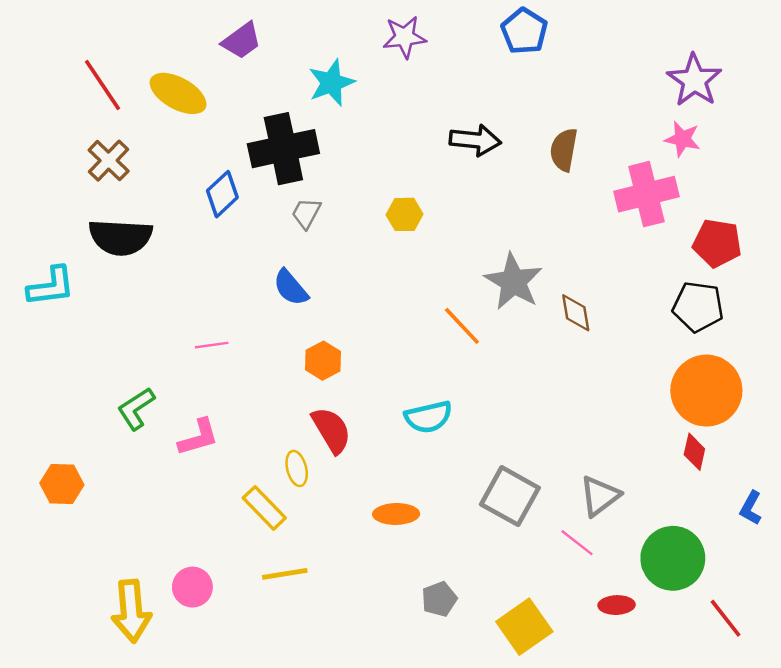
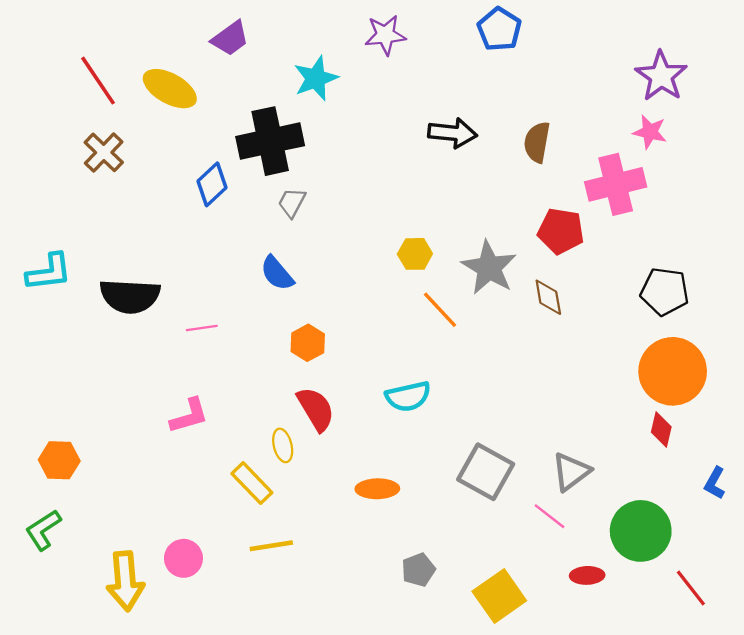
yellow hexagon: (404, 214) -> (415, 254), moved
black semicircle: (121, 237) -> (130, 296), moved
red pentagon: (717, 243) -> (561, 231), moved
green L-shape: (136, 409) -> (43, 530), moved

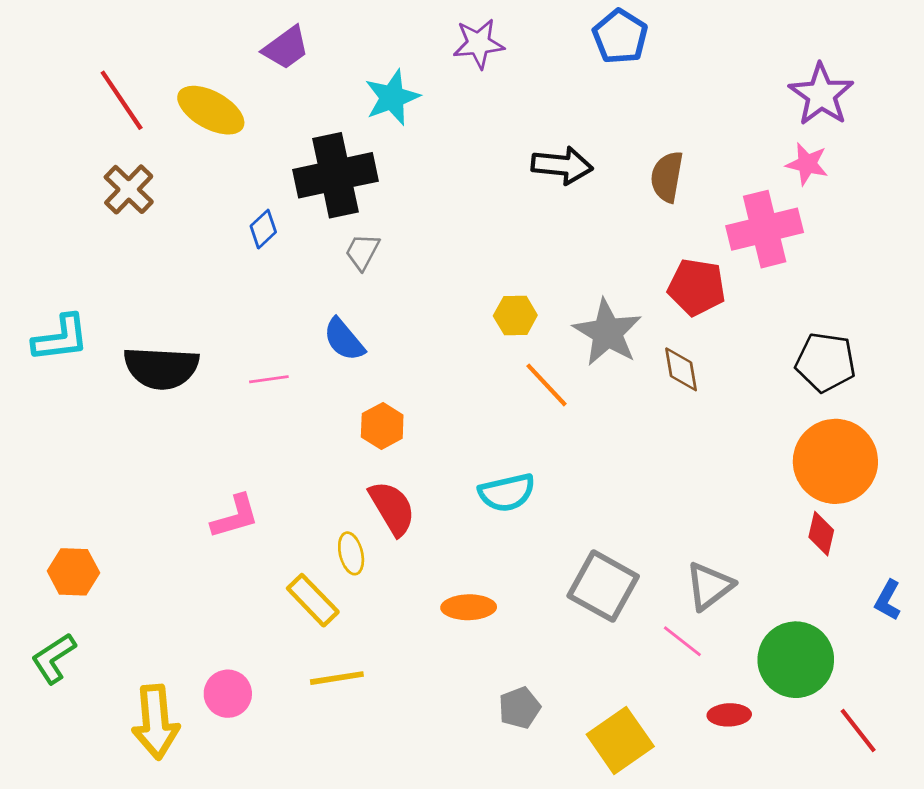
blue diamond: (212, 184) -> (263, 229), size x0.7
pink line: (202, 328) -> (269, 379), moved

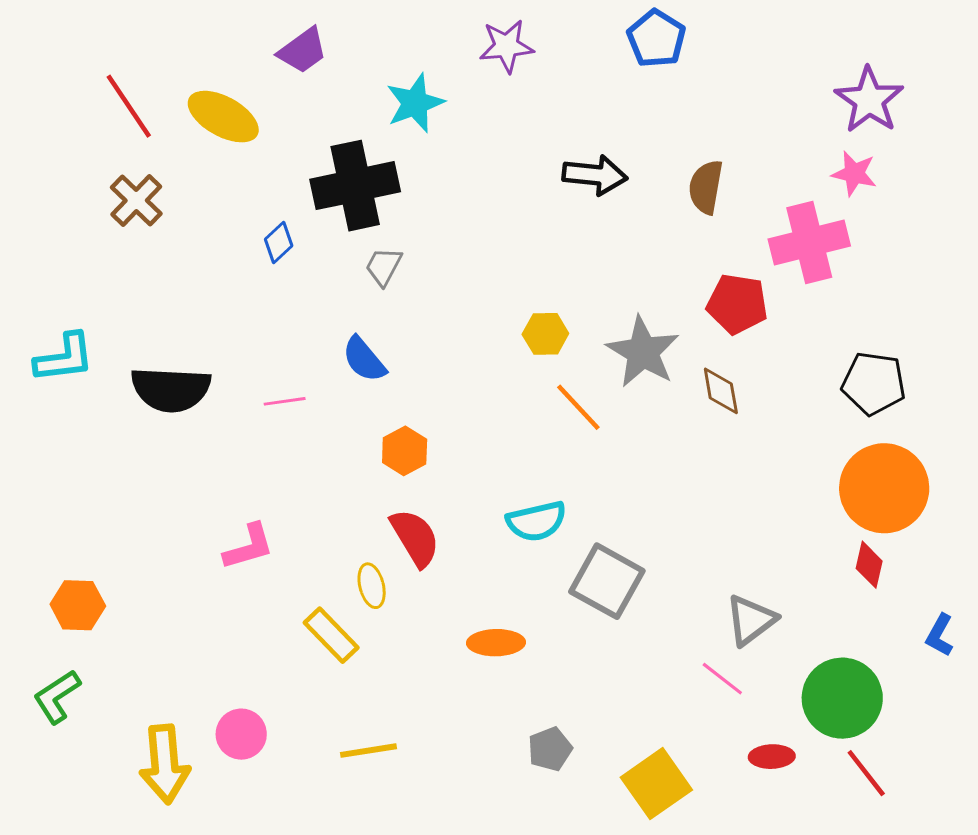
gray square: (603, 586) -> (607, 581), moved
yellow line: (337, 678) -> (369, 751), moved
red line: (858, 730) -> (866, 773), moved

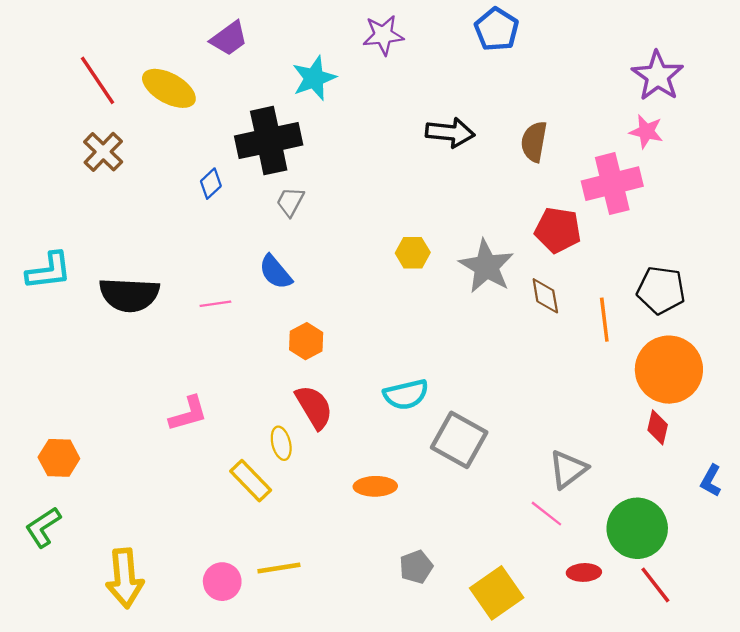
orange line: (578, 407) -> (604, 320), moved, turned 36
pink circle: (241, 734) -> (222, 582), moved

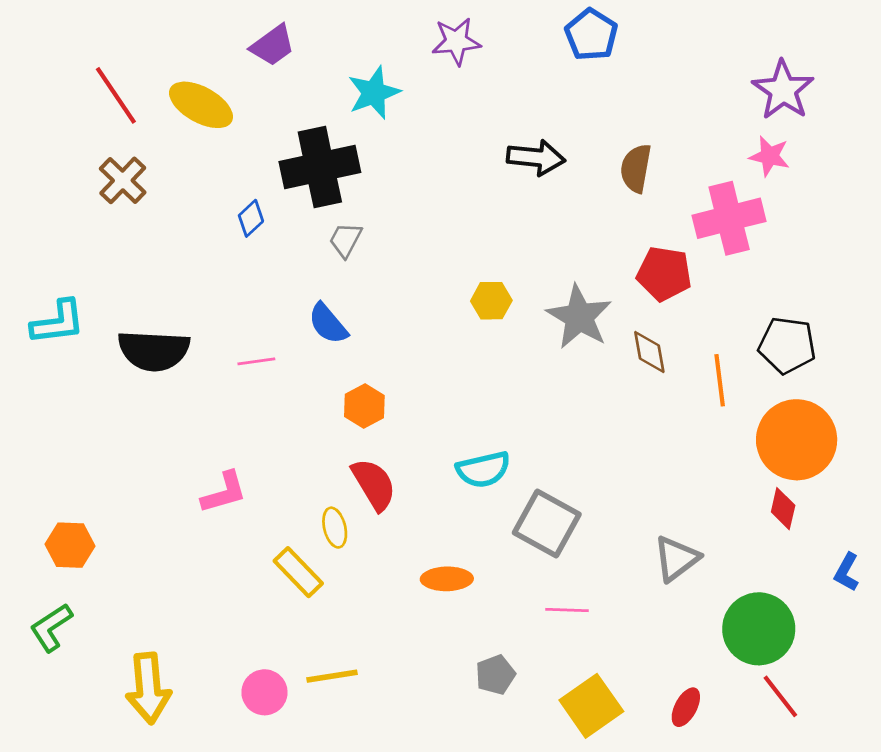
pink line: (546, 514) -> (567, 610), moved, turned -36
red ellipse: (584, 572) -> (686, 707), moved, turned -60

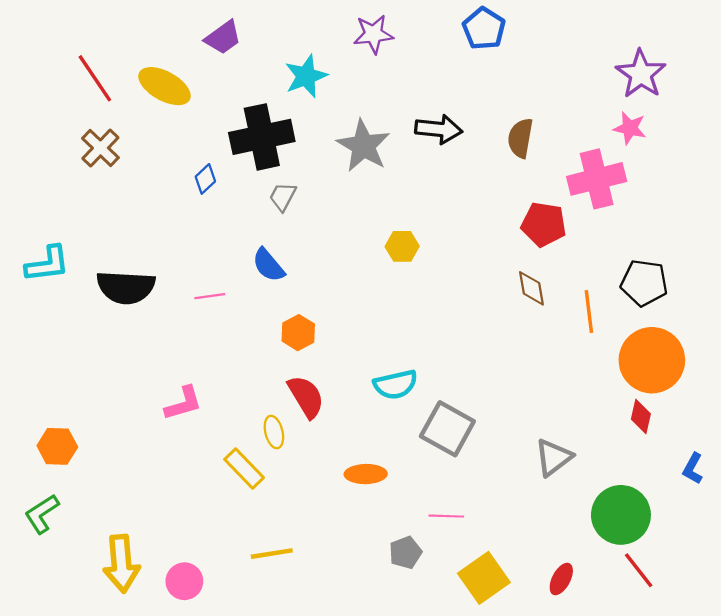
gray star: (579, 317) -> (363, 146), moved
pink line: (567, 610) -> (446, 516), moved
pink circle: (264, 692) -> (184, 581), moved

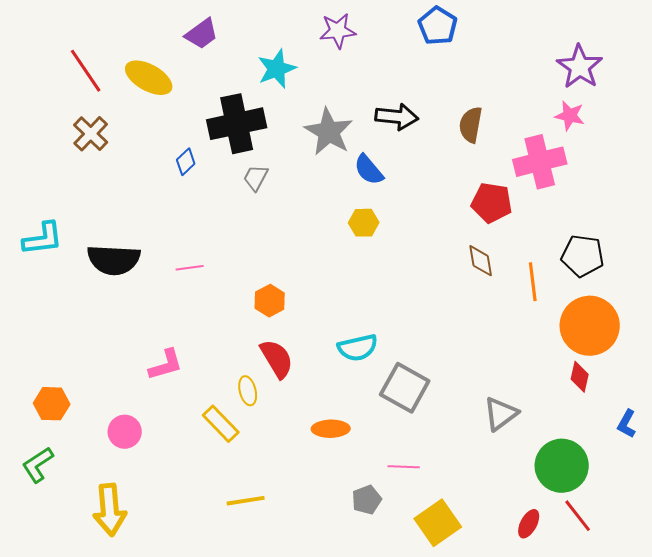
blue semicircle: (268, 265) -> (369, 170), moved
red ellipse: (561, 579) -> (529, 524), moved
pink circle: (184, 581) -> (125, 432), moved

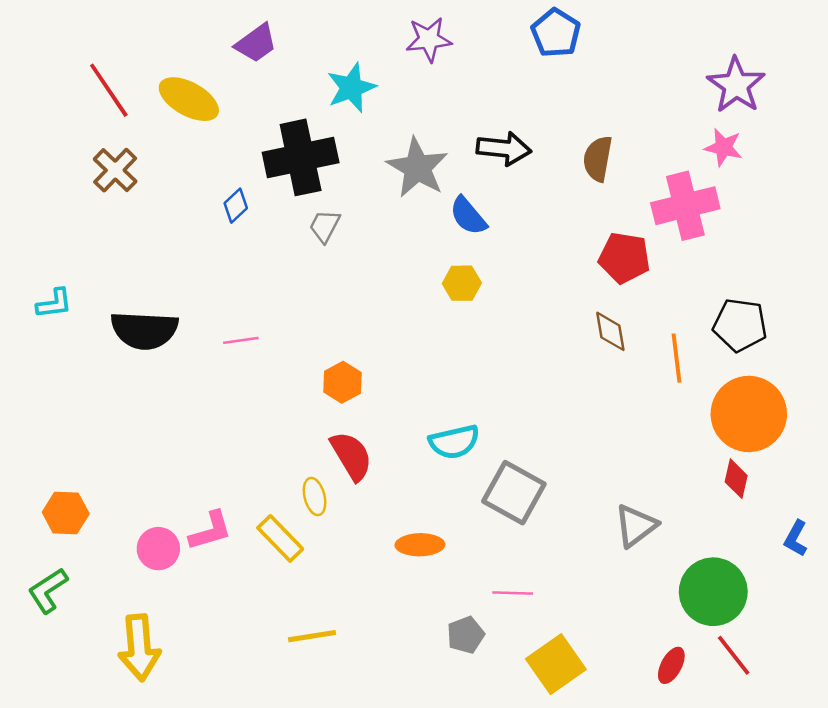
cyan L-shape: (43, 239) -> (54, 303), size x0.7
pink L-shape: (166, 365) -> (210, 531), moved

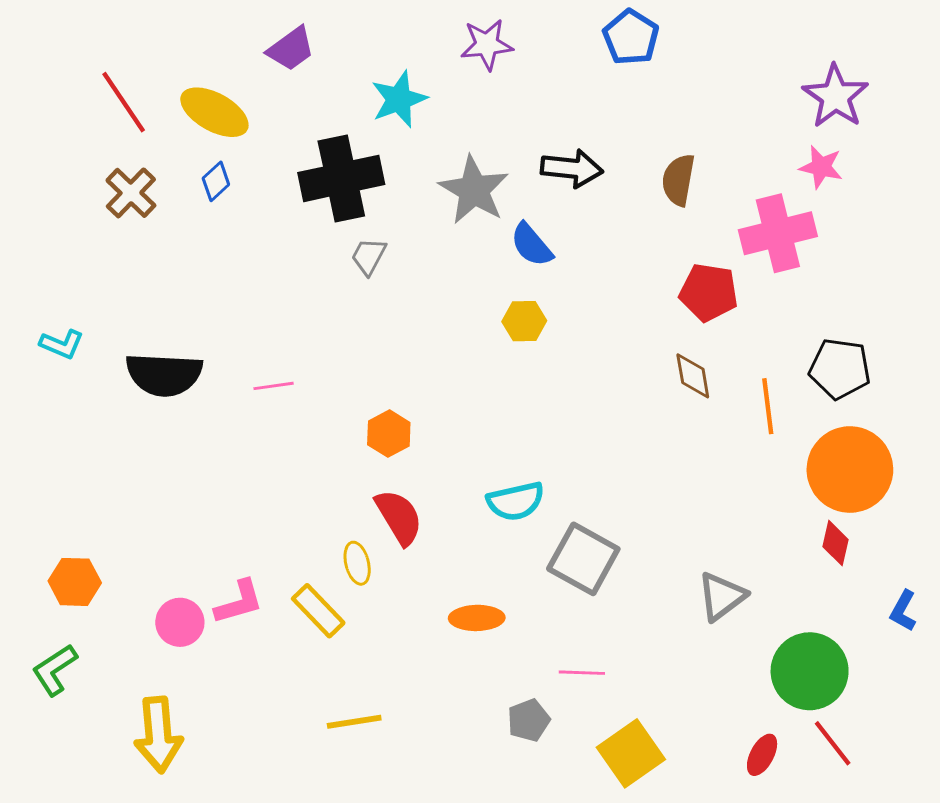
blue diamond: (236, 206) -> (216, 181), moved
cyan L-shape: (54, 303) -> (62, 344), turned 30

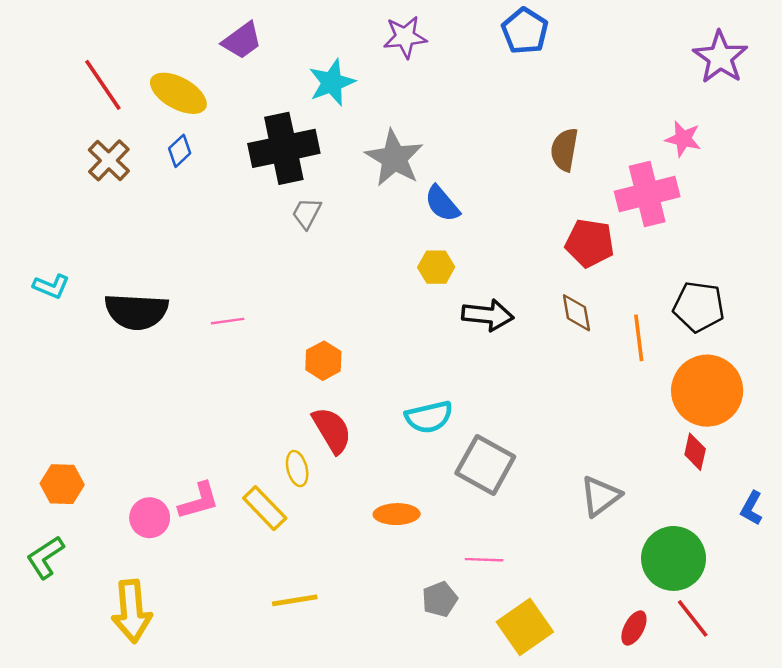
purple star: (835, 96) -> (720, 57), moved
black arrow: (572, 168) -> (488, 315), moved

